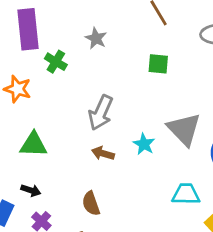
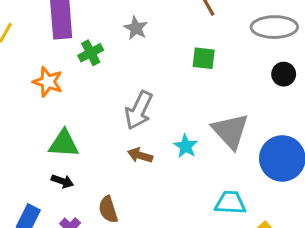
green cross: (56, 62) -> (91, 53), turned 30
black arrow: (31, 190) -> (62, 181), moved
brown semicircle: (91, 203) -> (108, 209), moved

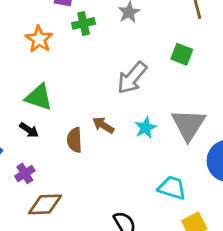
gray arrow: (139, 110) -> (132, 78), moved
brown semicircle: (108, 209) -> (74, 140), moved

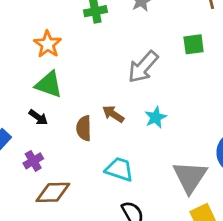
orange star: (39, 39) -> (48, 44), moved
green square: (182, 54) -> (194, 44), turned -30
gray triangle: (188, 125) -> (190, 177), moved
cyan trapezoid: (172, 188) -> (119, 169), moved

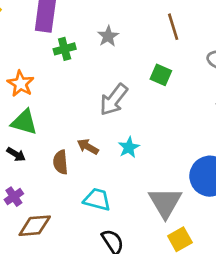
green square: (194, 44) -> (161, 75), turned 35

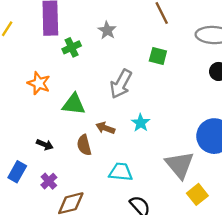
green triangle: (24, 122) -> (74, 104), moved

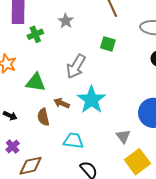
cyan star: (141, 123) -> (91, 100), size x1.8
gray triangle: (180, 165) -> (123, 136), size x0.6
yellow square: (197, 194) -> (137, 162), size x1.4

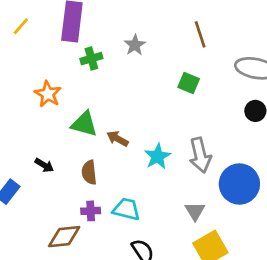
gray arrow: (76, 66) -> (200, 155), moved, turned -50
cyan star: (91, 100) -> (158, 156), size x0.7
brown arrow: (62, 103) -> (118, 139), moved
purple cross: (13, 147) -> (91, 211), moved, turned 32

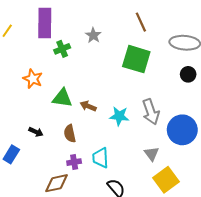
green square: (189, 83) -> (136, 59), size x1.8
cyan star: (158, 156) -> (119, 116), turned -30
cyan trapezoid: (126, 209) -> (101, 158), turned -100

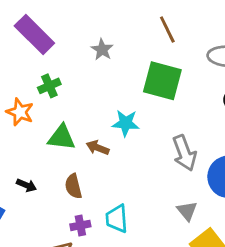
purple rectangle: (45, 23) -> (34, 34), turned -44
green cross: (62, 49) -> (49, 86), moved
cyan star: (119, 116) -> (126, 123), moved

